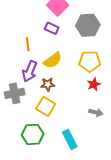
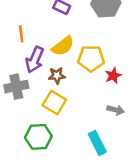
orange line: (28, 44) -> (21, 34), moved
yellow pentagon: (90, 61) -> (91, 58), moved
cyan rectangle: (70, 139) -> (97, 143), moved

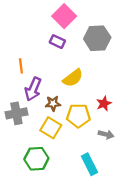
yellow semicircle: (63, 46) -> (73, 78), moved
yellow pentagon: (91, 58) -> (78, 116), moved

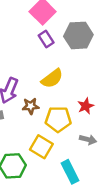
purple rectangle: (57, 42) -> (46, 39), moved, turned 32
yellow square: (51, 128) -> (41, 147), moved

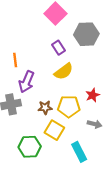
purple rectangle: (46, 39) -> (58, 48), moved
brown star: (31, 106) -> (45, 108), moved

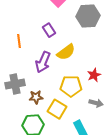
purple rectangle: (58, 48) -> (49, 30), moved
purple arrow: (26, 82) -> (43, 62), moved
brown star: (45, 108) -> (36, 97), moved

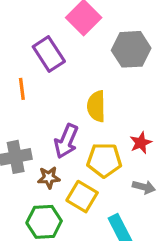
purple rectangle: (49, 30) -> (49, 54), moved, size x1.5
yellow semicircle: (66, 52) -> (96, 106), turned 126
purple arrow: (43, 62) -> (66, 141), moved

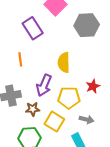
orange line: (22, 89) -> (20, 59), moved
gray arrow: (144, 187) -> (87, 119), moved

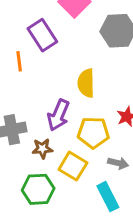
orange line: (20, 59) -> (19, 61), moved

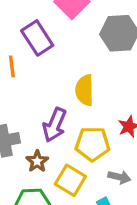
brown star: (42, 149) -> (37, 161), turned -30

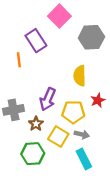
yellow semicircle: (85, 90) -> (80, 76), moved
gray arrow: (119, 177) -> (82, 134), moved

